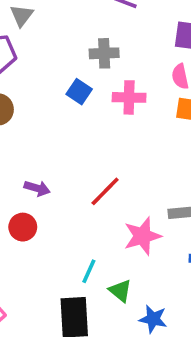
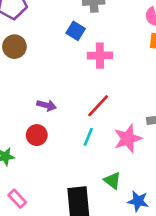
pink cross: (129, 97) -> (100, 56), moved
cyan line: (89, 271) -> (88, 137), moved

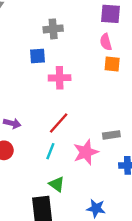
blue square: (76, 31) -> (37, 56), turned -35
green triangle: (112, 181) -> (57, 184), moved

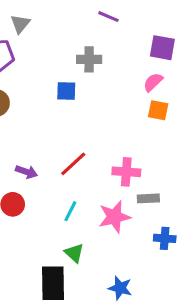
pink semicircle: (106, 42) -> (153, 82), turned 56
pink cross: (60, 78) -> (126, 172), moved
red line: (59, 123) -> (73, 164), moved

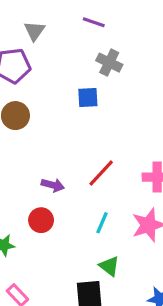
purple line: (108, 17) -> (94, 22), moved
gray cross: (89, 59) -> (109, 63), turned 30

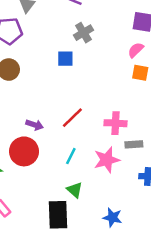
gray cross: (109, 63) -> (83, 33), turned 30
red circle: (41, 220) -> (24, 151), size x1.5

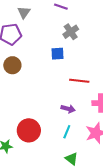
red line: (72, 118) -> (79, 81), moved, turned 54
purple arrow: (35, 125) -> (68, 109), moved

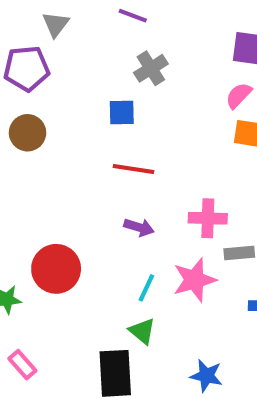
red line: (79, 81) -> (134, 169), moved
cyan line: (67, 132) -> (146, 288), moved

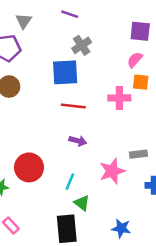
blue square: (122, 112) -> (65, 72), size x1.6
pink cross: (208, 218) -> (119, 98), moved
cyan line: (146, 288) -> (70, 182), moved

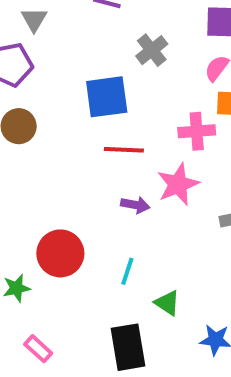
gray cross: (82, 45) -> (152, 50), moved
pink star: (112, 171) -> (178, 184), moved
green triangle: (82, 203) -> (167, 303), moved

